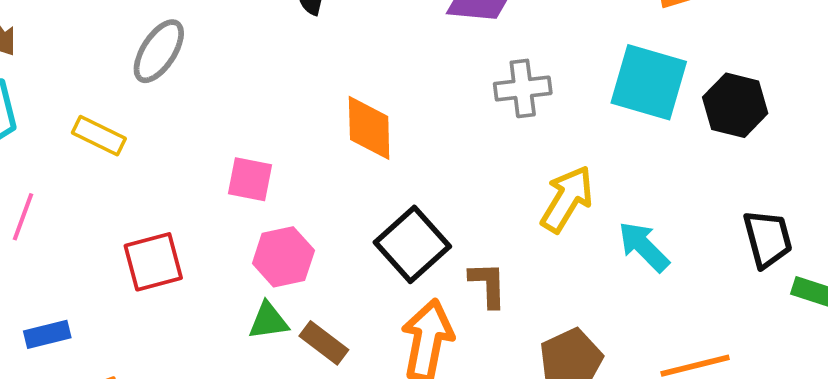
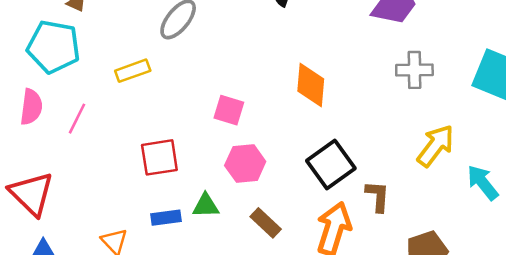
yellow rectangle: (99, 136) -> (133, 71), turned -52
green triangle: (268, 321) -> (206, 206), moved
blue rectangle: (47, 334) -> (166, 218), moved

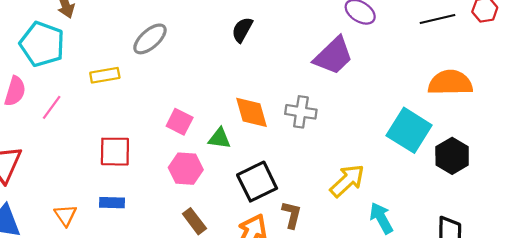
gray cross: (414, 70) -> (301, 112), moved
orange diamond: (311, 85) -> (252, 112), turned -30
green triangle: (206, 206) -> (219, 138), moved

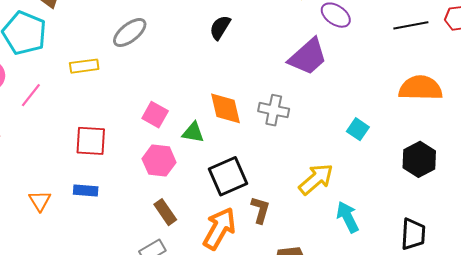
cyan square: (409, 130) -> (358, 129), moved, size x0.5

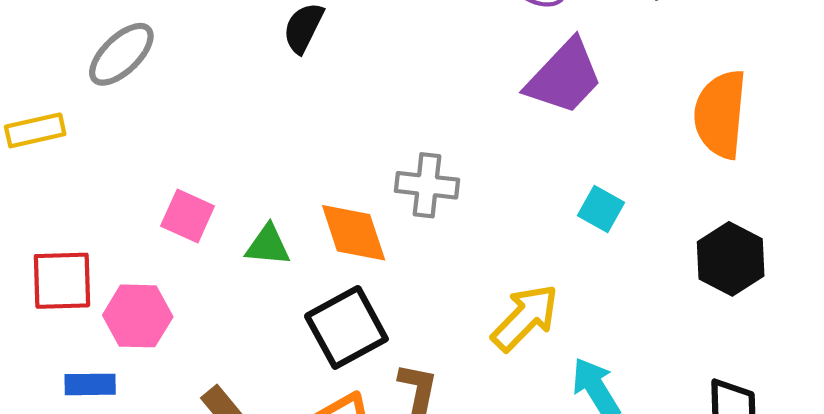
purple trapezoid: (308, 57) -> (564, 77), moved
orange semicircle: (421, 88) -> (720, 114), turned -81
orange diamond: (226, 108) -> (354, 233), moved
pink hexagon: (159, 161) -> (138, 316), moved
blue rectangle: (86, 190) -> (90, 384), moved

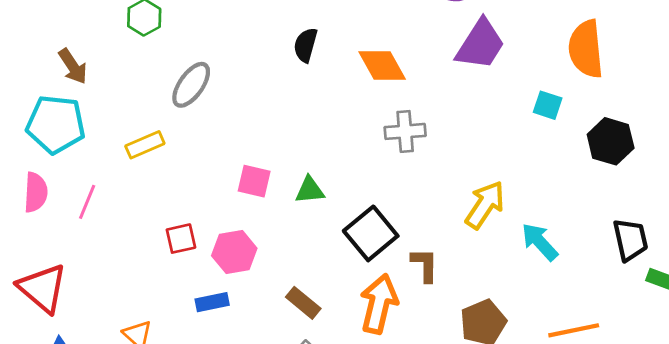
cyan square: (601, 209) -> (548, 105), moved
orange diamond: (354, 233) -> (382, 66), moved
red square: (62, 281) -> (181, 239), size x0.7

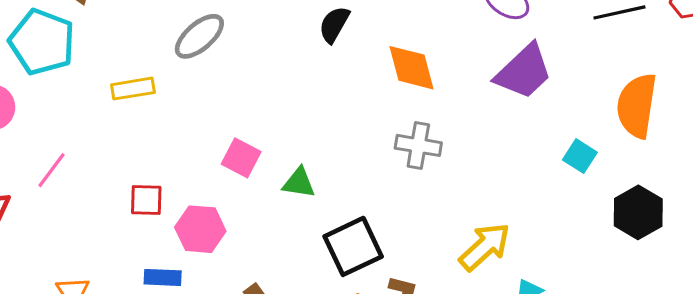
pink line: (87, 202) -> (51, 170), moved

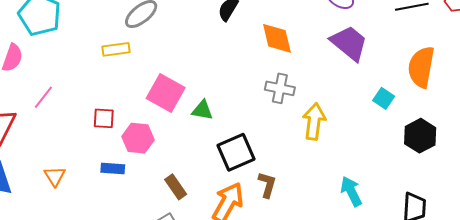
purple trapezoid: (524, 72) -> (349, 43), turned -99
yellow rectangle: (133, 89) -> (116, 49), moved
pink square: (241, 158) -> (166, 93), size x1.5
yellow arrow: (485, 247) -> (314, 121), moved, turned -42

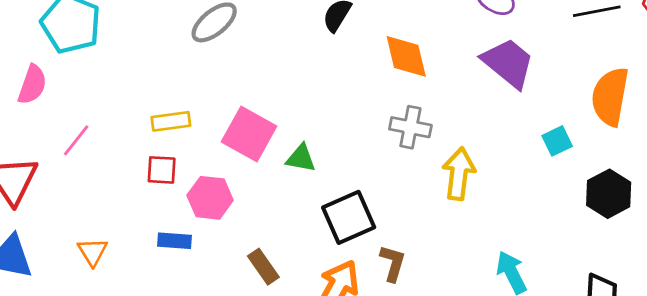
yellow rectangle: (116, 49) -> (171, 121), moved
cyan square: (384, 98) -> (557, 141), turned 30

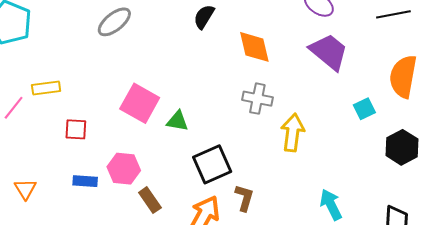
yellow rectangle: (171, 121) -> (46, 88), moved
pink hexagon: (210, 198) -> (124, 169), moved

